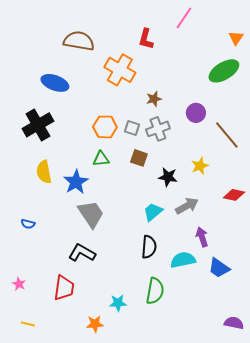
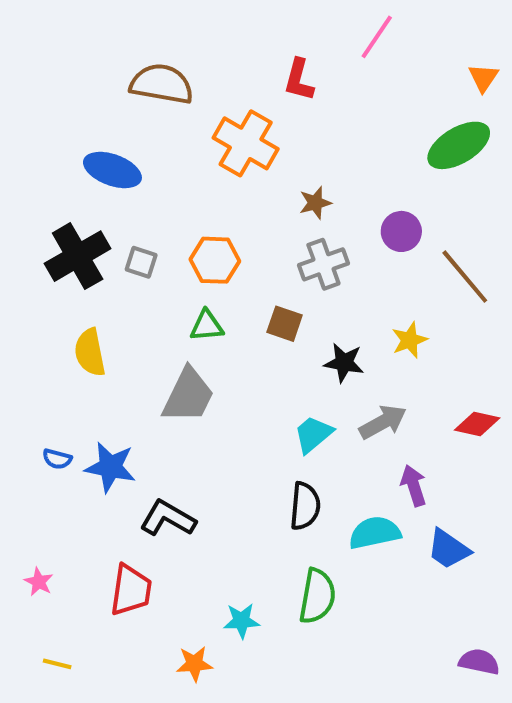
gray square: (132, 128) -> (141, 262), moved
blue star: (76, 182) -> (110, 467), moved, turned -30
red diamond: (234, 195) -> (477, 424), moved
gray trapezoid: (91, 214) -> (188, 395), moved, turned 60

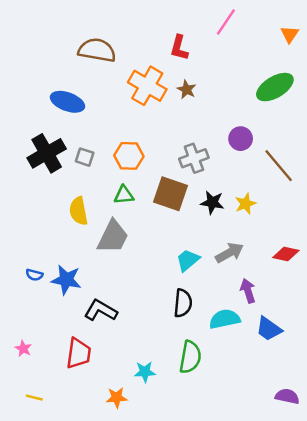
orange triangle: (483, 78) -> (290, 34), moved
brown star: (315, 203) -> (187, 90), moved, turned -30
brown square: (285, 324) -> (171, 194), size x1.6
yellow semicircle: (90, 352) -> (79, 211), moved
black star: (344, 363) -> (212, 202), moved

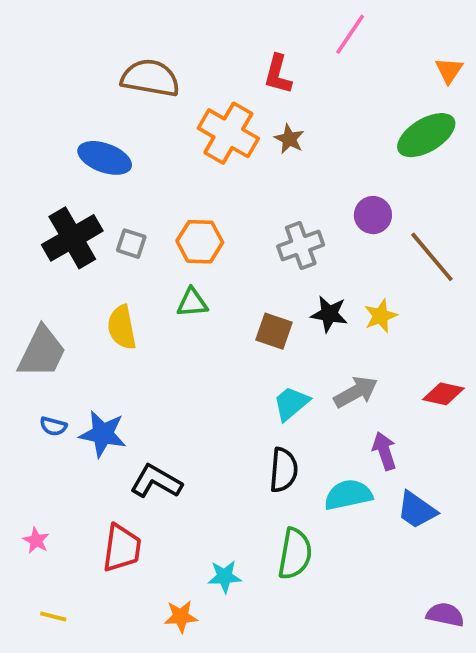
orange triangle: (290, 34) -> (449, 70), moved
brown square: (171, 194) -> (274, 331), moved, size x0.7
gray trapezoid: (113, 237) -> (42, 352), moved

